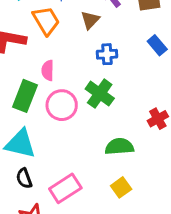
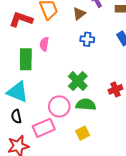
green cross: (100, 94) -> (78, 81), moved
green rectangle: (25, 96) -> (26, 59), turned -30
pink circle: (62, 105) -> (59, 106), moved

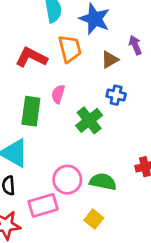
green cross: (78, 81) -> (89, 120), moved
yellow square: (83, 133) -> (94, 219), turned -32

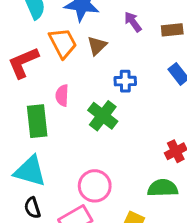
red L-shape: (31, 57) -> (23, 63), turned -36
brown triangle: (110, 60) -> (97, 46), moved
green semicircle: (103, 182) -> (163, 188), moved

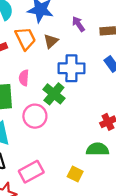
blue cross: (125, 81) -> (71, 68), size x1.6
pink circle: (95, 186) -> (35, 116), moved

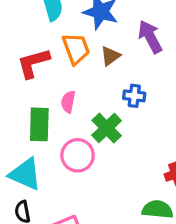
purple arrow: (78, 24) -> (150, 37), size x1.5
blue cross: (71, 68) -> (134, 96), size x0.6

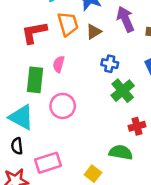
green cross: (107, 128) -> (123, 91), moved

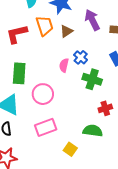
pink semicircle: (59, 64) -> (64, 65), moved
blue cross: (110, 64) -> (81, 57), turned 32
green cross: (123, 91) -> (92, 79), turned -30
pink rectangle: (48, 163) -> (46, 127), moved

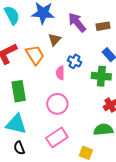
orange trapezoid: (45, 26) -> (35, 55), moved
green cross: (92, 79) -> (101, 76), moved
pink circle: (43, 94) -> (57, 104), moved

